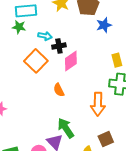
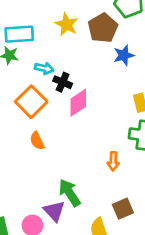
black cross: (59, 46) -> (63, 82), turned 32
orange semicircle: (59, 90) -> (37, 141), moved
orange arrow: (98, 104) -> (113, 161), size x0.6

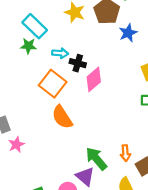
cyan rectangle: (19, 34) -> (35, 26), turned 55
orange semicircle: (37, 141) -> (62, 117), size x1.5
orange arrow: (113, 161) -> (125, 153), moved

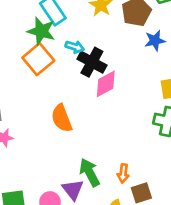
green star: (28, 46) -> (41, 31), size x1.5
black cross: (78, 63) -> (92, 62), size x1.5
orange square: (53, 84) -> (38, 59), moved

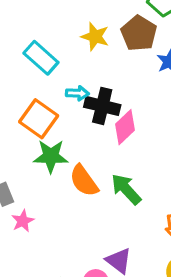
green star: (41, 31) -> (51, 156), moved
green arrow: (90, 172) -> (126, 189), moved

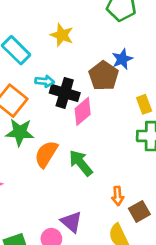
brown pentagon: (139, 33) -> (104, 76), moved
orange semicircle: (84, 181) -> (46, 154), turned 64

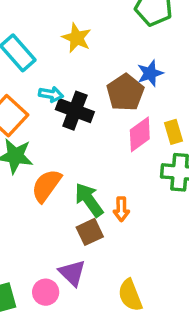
pink diamond: (83, 111) -> (140, 134), moved
orange arrow: (118, 196) -> (121, 209), moved
brown square: (139, 211) -> (90, 232), moved

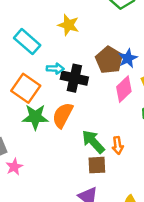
blue star: (150, 73) -> (128, 58), moved
orange semicircle: (46, 186) -> (63, 115), moved
brown square: (90, 232) -> (97, 165), turned 30

